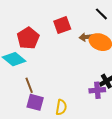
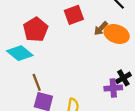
brown arrow: (86, 37) -> (101, 28), turned -40

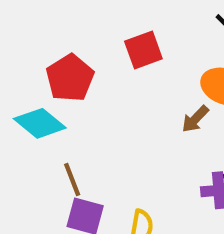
brown arrow: (101, 28) -> (195, 119), moved

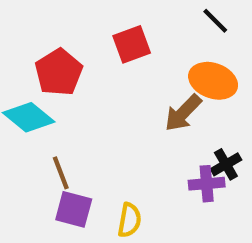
brown arrow: (195, 119) -> (183, 113), size x1.4

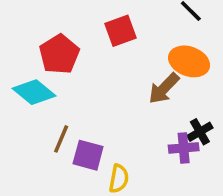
brown line: (61, 173) -> (61, 139), turned 44
purple square: (74, 209) -> (88, 155), moved

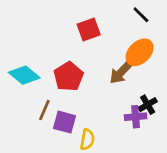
red pentagon: (59, 54) -> (69, 76), moved
orange ellipse: (189, 61) -> (140, 52), turned -64

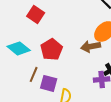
red square: (89, 30) -> (36, 14), moved, turned -36
brown arrow: (121, 72) -> (91, 46), turned 36

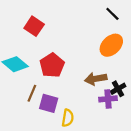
brown arrow: (91, 46) -> (96, 79), moved

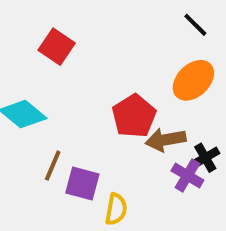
red pentagon: (52, 65) -> (134, 116), moved
purple cross: (108, 99) -> (187, 175), turned 36

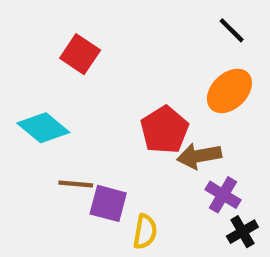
black cross: (205, 158) -> (242, 232), moved
brown line: (53, 166) -> (76, 184), turned 72

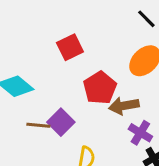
red square: (80, 54) -> (70, 47), moved, turned 30
purple square: (108, 203) -> (61, 122), moved, turned 30

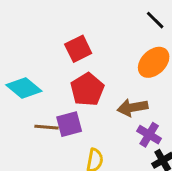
red pentagon: (100, 88) -> (87, 89), moved
purple square: (61, 122) -> (69, 124), turned 30

